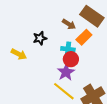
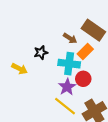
cyan cross: (68, 49) -> (69, 64), size x1.5
red circle: (71, 59) -> (83, 79), moved

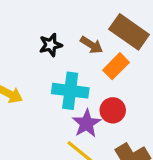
black star: (41, 52) -> (51, 45), moved
cyan cross: (69, 64) -> (70, 91), moved

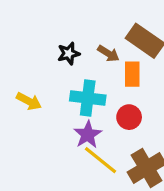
orange rectangle: (116, 66) -> (132, 74), turned -45
purple star: (87, 123) -> (88, 135), moved

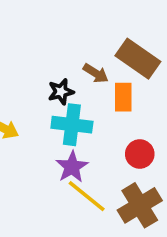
black star: (69, 53) -> (61, 92), moved
red circle: (129, 117) -> (140, 154), moved

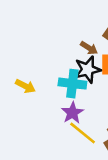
black star: (61, 92) -> (88, 70), moved, size x1.5

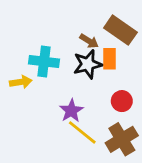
cyan cross: (72, 84) -> (44, 62), moved
yellow arrow: (25, 86) -> (21, 82), turned -36

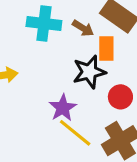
cyan cross: (44, 62) -> (44, 23), moved
black star: (88, 64) -> (89, 72), moved

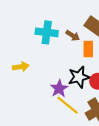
black star: (89, 72) -> (79, 77), moved

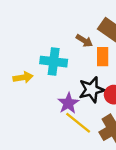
cyan cross: (47, 32) -> (54, 62), moved

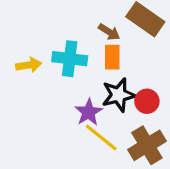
orange rectangle: (103, 57) -> (112, 57), moved
yellow arrow: (23, 77) -> (29, 65), moved

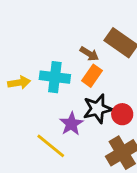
orange rectangle: (112, 57) -> (92, 76), turned 35
yellow line: (101, 137) -> (51, 146), moved

